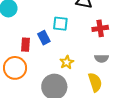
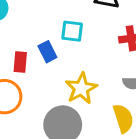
yellow star: (67, 62) -> (81, 88), size x1.5

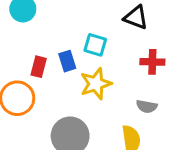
yellow star: (81, 88) -> (96, 84), moved

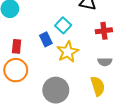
cyan square: (95, 45) -> (63, 25), turned 35
red rectangle: (39, 67) -> (17, 46), moved

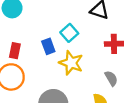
yellow star: (68, 52) -> (71, 63), turned -30
gray semicircle: (105, 62) -> (111, 78), turned -128

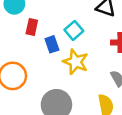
red rectangle: (15, 51) -> (32, 27), moved

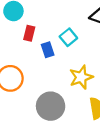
yellow star: (76, 62) -> (81, 77), moved, turned 30

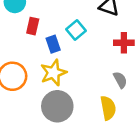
yellow star: (81, 77) -> (53, 73), moved

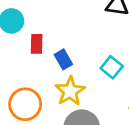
cyan square: (76, 30) -> (112, 67), moved

